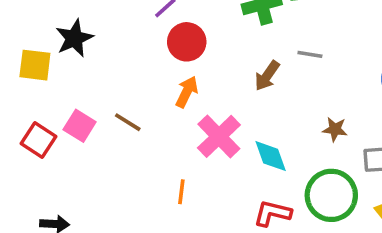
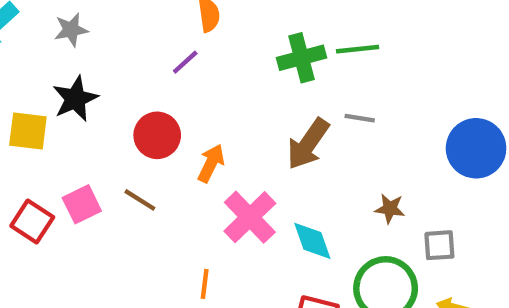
red circle: (187, 42) -> (157, 135), moved
brown arrow: (267, 76) -> (308, 144), size x1.4
pink square: (80, 126) -> (82, 204), turned 32

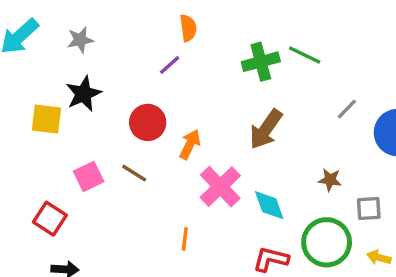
green line: (358, 49) -> (305, 55), turned 32
gray line: (360, 118) -> (347, 109), moved, turned -55
red square: (32, 222) -> (50, 219), moved

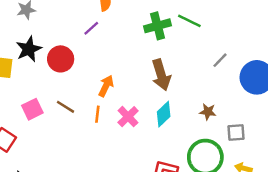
red circle: (148, 122) -> (61, 59), moved
brown arrow: (266, 129) -> (161, 75), turned -52
pink cross: (220, 187) -> (128, 117), size x0.7
cyan diamond: (269, 205) -> (164, 114), moved, turned 65
orange line: (185, 239) -> (97, 114), moved

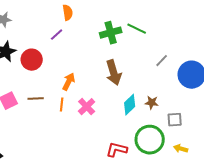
brown line: (66, 107) -> (36, 99), turned -35
cyan diamond: (164, 114) -> (130, 105), moved

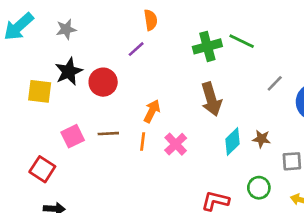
green circle: (150, 140) -> (259, 188), size x0.6

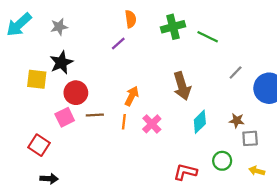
green cross: (207, 46) -> (173, 27), moved
red circle: (103, 82) -> (76, 93), moved
brown star: (261, 139) -> (237, 121), moved

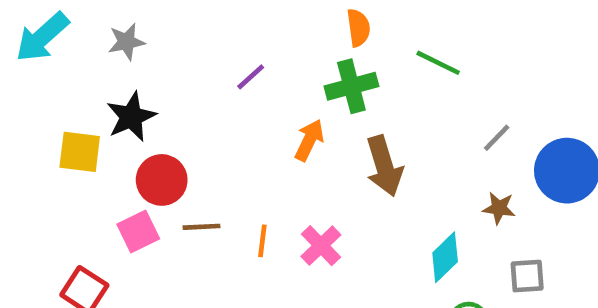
orange semicircle: (131, 19) -> (358, 28), moved
green cross: (173, 27) -> (351, 86), moved
orange arrow: (132, 96) -> (309, 140), moved
brown star: (237, 121) -> (499, 208), moved
cyan diamond: (200, 122) -> (445, 257), moved

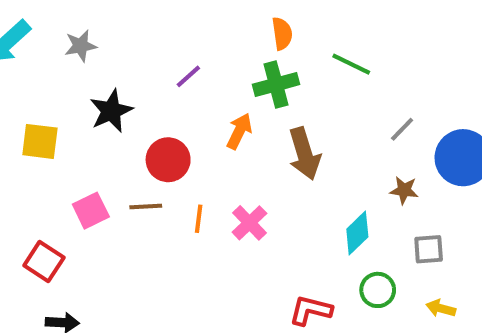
black star: (131, 117) -> (111, 111), moved
red circle: (162, 180) -> (168, 160), moved

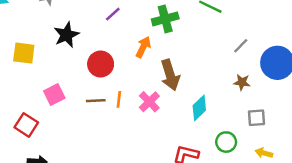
brown arrow: (304, 154) -> (170, 75), moved
brown line: (146, 207) -> (96, 101), moved
cyan diamond: (357, 233) -> (199, 108), moved

